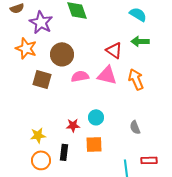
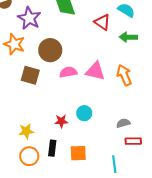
red triangle: (114, 50) -> (102, 22), moved
gray semicircle: (135, 127) -> (123, 123), turned 96
orange square: (94, 144) -> (78, 153), moved
red rectangle: (149, 160) -> (133, 141), moved

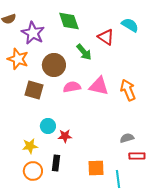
green arrow: (128, 37) -> (84, 52), moved, turned -132
cyan circle: (84, 113) -> (48, 126), moved
orange square: (78, 153) -> (96, 168), moved

